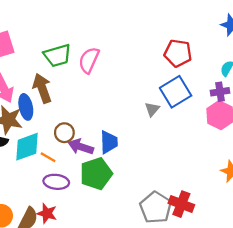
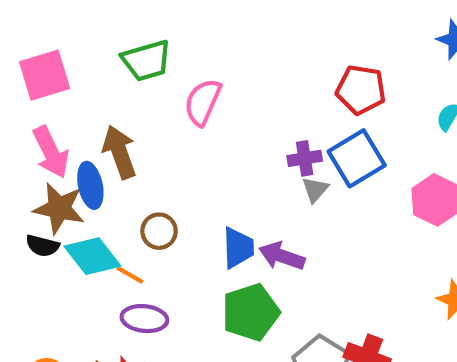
green trapezoid: (57, 55) -> (147, 61), moved
purple cross: (220, 92) -> (305, 158), moved
cyan diamond: (27, 147) -> (92, 256), turned 72
purple arrow: (81, 147) -> (282, 256), moved
green pentagon: (96, 174) -> (251, 312), moved

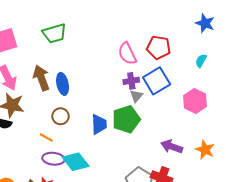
pink semicircle: (203, 102) -> (127, 54), moved, turned -50
blue ellipse: (90, 185) -> (63, 84), moved
cyan diamond: (92, 256) -> (76, 162), moved
purple arrow: (282, 256) -> (172, 147), moved
green pentagon: (251, 312) -> (126, 119), moved

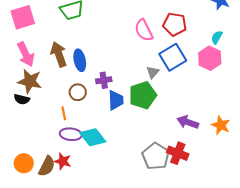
purple cross: (131, 81) -> (104, 80), moved
pink hexagon: (195, 101) -> (210, 58), moved
orange line: (46, 137) -> (64, 113), turned 48

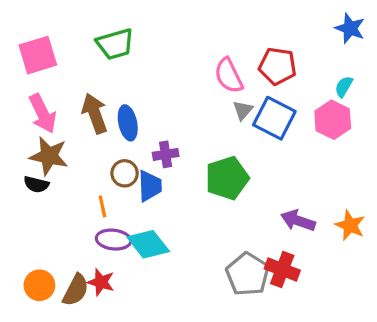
blue square: (173, 57) -> (274, 118), turned -32
gray triangle: (153, 72) -> (243, 110), moved
blue trapezoid: (116, 100) -> (150, 186), moved

